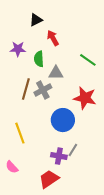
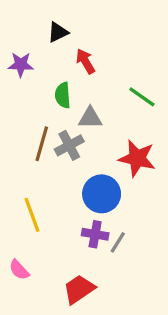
purple star: (18, 49) -> (21, 65), moved
purple cross: (59, 156) -> (95, 234), moved

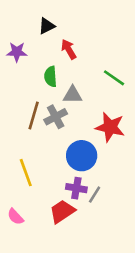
red trapezoid: (79, 289) -> (62, 211), moved

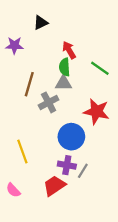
red arrow: (69, 49) -> (69, 50), moved
green semicircle: (50, 77) -> (65, 67), moved
brown line: (34, 115) -> (29, 84), moved

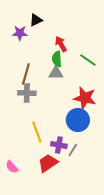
purple star: (14, 45) -> (20, 33), moved
gray cross: (49, 102) -> (27, 93), moved, turned 30
blue circle: (71, 137) -> (78, 120), moved
yellow line: (22, 151) -> (37, 132), moved

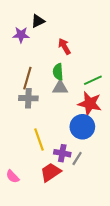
green semicircle: (57, 59) -> (58, 72), moved
green line: (88, 60) -> (93, 80), moved, turned -60
gray triangle: (56, 73) -> (60, 88), moved

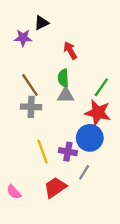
brown line: (27, 78) -> (30, 85), turned -50
green line: (93, 80) -> (101, 87), turned -30
purple cross: (62, 153) -> (68, 152), moved

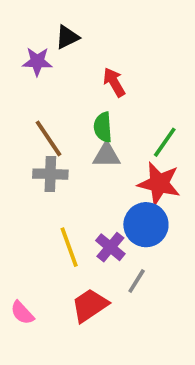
purple cross: (68, 152) -> (110, 247), turned 30

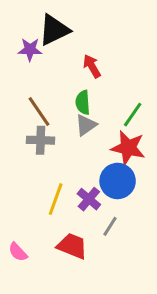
black triangle: (67, 37) -> (54, 30), size x1.6
gray triangle: (107, 155) -> (86, 125), turned -35
yellow line: (69, 247) -> (56, 199), turned 40
red trapezoid: (90, 305) -> (72, 246), turned 56

